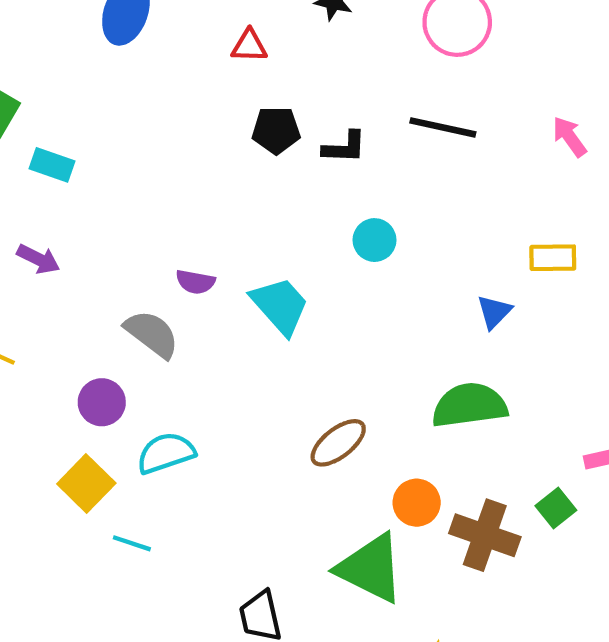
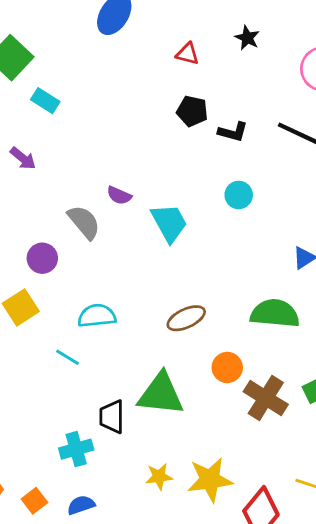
cyan semicircle: (166, 453) -> (97, 316), moved
cyan line: (132, 543) -> (67, 357), moved
green triangle: (370, 568) -> (161, 394), moved, turned -33

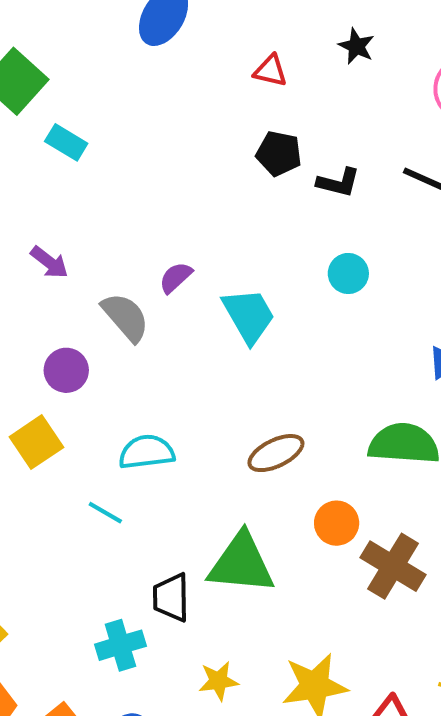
purple arrow: (23, 158) -> (49, 262), moved
purple semicircle: (119, 195) -> (176, 278), turned 115
yellow star: (159, 476) -> (218, 681), moved

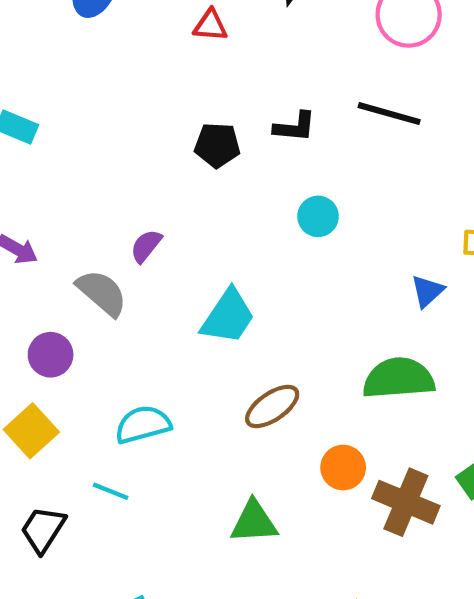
black pentagon: (279, 154) -> (217, 145), moved
cyan trapezoid: (249, 316) -> (228, 316), moved, turned 72
green triangle: (241, 564) -> (254, 522), size x0.7
black trapezoid: (171, 597) -> (43, 529), moved, turned 42

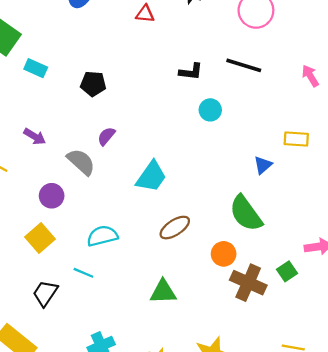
black pentagon: (217, 145) -> (93, 84), moved
cyan circle: (318, 216) -> (210, 110), moved
green semicircle: (399, 378) -> (246, 213), turned -123
orange circle: (343, 468) -> (224, 254), moved

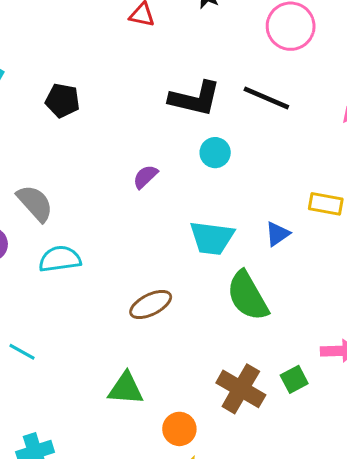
black L-shape: (191, 72) -> (195, 99), size x1.6
purple semicircle: (106, 136) -> (145, 177), moved
cyan trapezoid: (151, 177) -> (212, 238), moved, turned 56
cyan semicircle: (102, 236) -> (60, 259), moved
orange circle: (224, 254) -> (179, 429), moved

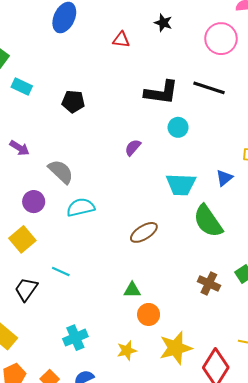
green triangle: (126, 389) -> (132, 290), size x0.7
brown cross: (241, 389) -> (209, 283), size x0.7
orange circle: (179, 429) -> (149, 314), moved

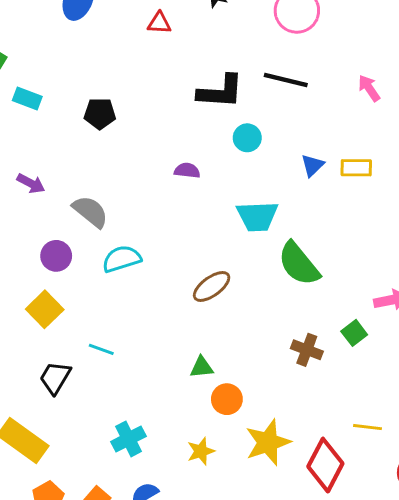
purple semicircle: (133, 147) -> (187, 170), turned 60
blue triangle: (224, 178) -> (313, 165), moved

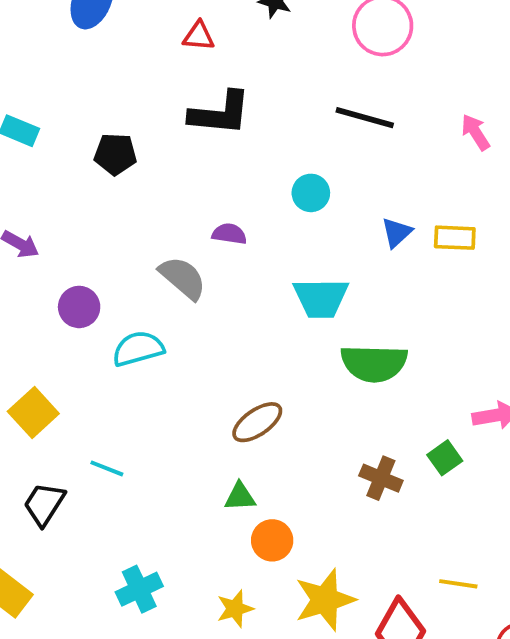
black L-shape: (220, 92) -> (220, 113), moved
gray semicircle: (90, 212) -> (183, 278), moved
purple circle: (56, 256) -> (79, 307), moved
green semicircle: (299, 264) -> (374, 363), turned -51
brown ellipse: (212, 286) -> (257, 422), moved

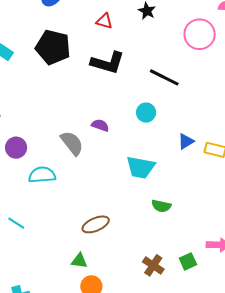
black line: (365, 118) -> (164, 77), moved
black pentagon: (115, 154) -> (53, 47), moved, size x1.6
green semicircle: (374, 363) -> (161, 206), size x0.6
cyan line: (107, 468) -> (16, 223), moved

